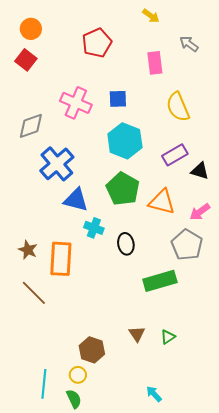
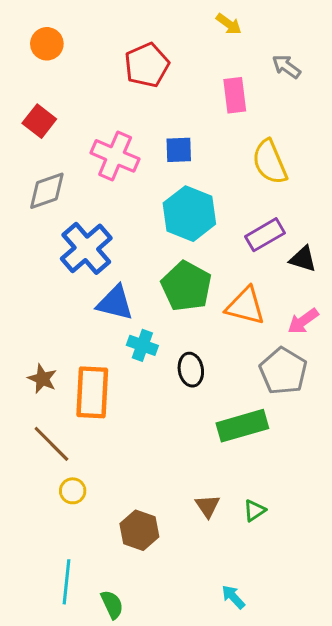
red square: (26, 60) -> (39, 121), moved
yellow circle: (78, 375) -> (73, 491), moved

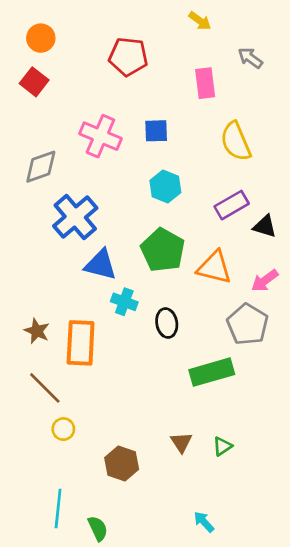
red pentagon: (147, 65) -> (128, 57), turned 30
red square: (39, 121) -> (34, 82), moved
cyan hexagon: (189, 214) -> (165, 187), size x0.7

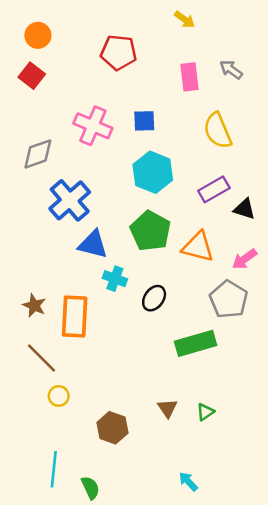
gray arrow: (250, 58) -> (231, 70), moved
cyan hexagon: (165, 187) -> (153, 172), size x1.4
black ellipse: (167, 323) -> (154, 298), turned 45

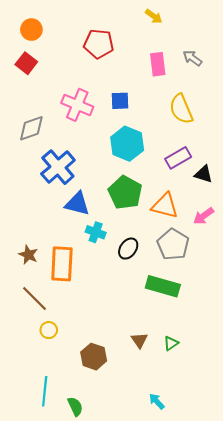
gray pentagon: (229, 299) -> (173, 244), moved
green rectangle: (196, 343) -> (163, 286), turned 32

